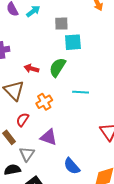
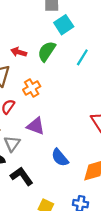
cyan square: (73, 42) -> (64, 25), turned -30
cyan line: (81, 92) -> (82, 57), moved, turned -63

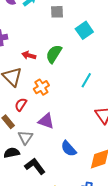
cyan square: (64, 25) -> (84, 30), moved
cyan line: (82, 57) -> (86, 80), moved

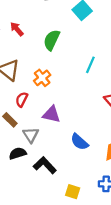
red arrow: (29, 55) -> (17, 29), moved, turned 40

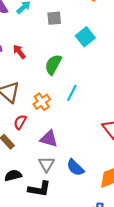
cyan line: (90, 65) -> (72, 93), moved
gray triangle: (31, 135) -> (46, 164), moved
black L-shape: (45, 165) -> (39, 189), turned 140

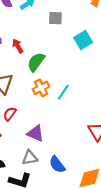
green semicircle: (53, 65) -> (36, 62), moved
orange cross: (42, 102) -> (41, 88), moved
gray triangle: (46, 164) -> (30, 158), turned 42

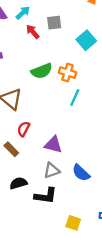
red arrow: (18, 46) -> (33, 32), moved
green semicircle: (36, 62) -> (42, 71), turned -138
orange cross: (41, 88) -> (68, 73), moved, turned -35

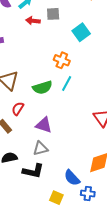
red arrow: (33, 32) -> (33, 21), turned -48
green semicircle: (42, 71) -> (42, 87), moved
blue semicircle: (81, 173) -> (72, 178), moved

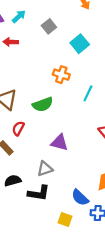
gray square: (53, 14) -> (49, 26), turned -32
red arrow: (33, 21) -> (11, 42), moved
cyan line: (67, 84) -> (88, 93), moved
purple triangle: (44, 125) -> (59, 143), moved

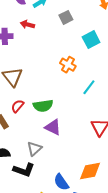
green semicircle: (43, 104) -> (43, 106), moved
gray triangle: (45, 169) -> (34, 149), turned -35

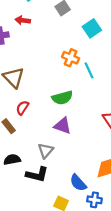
cyan line: (89, 87) -> (89, 70), moved, turned -56
green semicircle: (43, 106) -> (62, 98), moved

